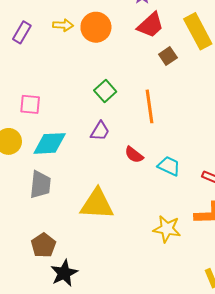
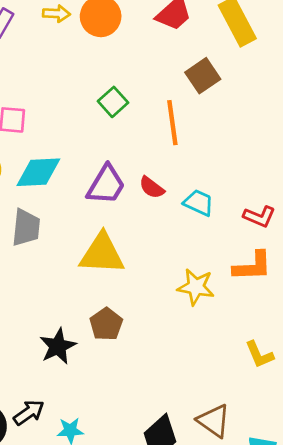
brown square: (168, 56) -> (203, 76), moved, size x1.4
purple trapezoid: (100, 131) -> (106, 185), moved, size x1.5
brown pentagon: (43, 245) -> (106, 324), moved

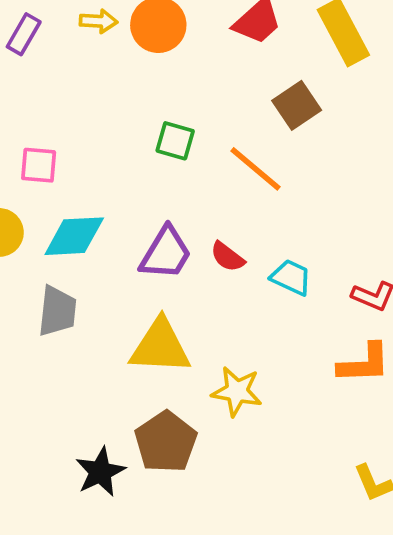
green square: (113, 102) -> (175, 141), turned -32
orange line: (172, 123) -> (256, 169), turned -42
yellow star: (196, 287) -> (237, 391), moved
brown pentagon: (106, 324) -> (166, 442), size x1.4

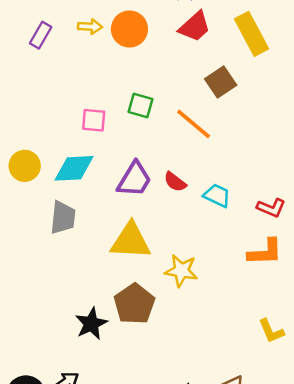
pink square: (39, 165) -> (94, 120), moved

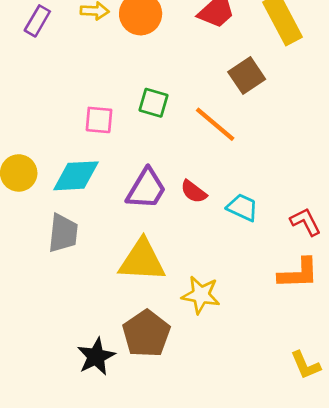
red L-shape: (271, 208) -> (305, 222), turned -140

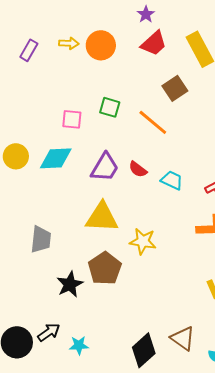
gray trapezoid: (63, 233) -> (41, 239), moved

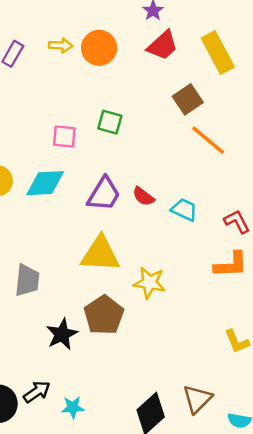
orange line: (153, 122) -> (208, 140), moved
brown triangle: (183, 338) -> (197, 399), turned 40

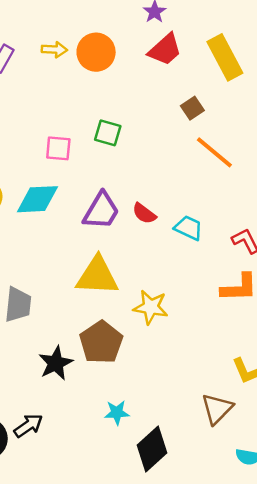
brown square: (188, 99) -> (192, 108), size x0.7
brown triangle: (197, 399) -> (217, 409), moved
cyan star: (73, 407) -> (117, 413), moved

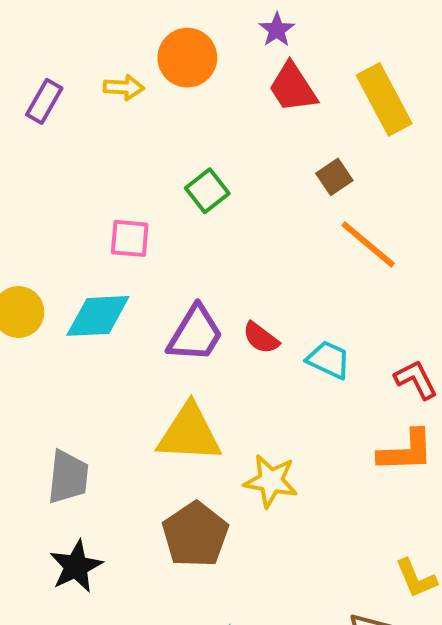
red trapezoid: (165, 50) -> (293, 87), turned 99
orange circle: (96, 52) -> (187, 58), moved
green square: (108, 133) -> (207, 191), moved, turned 36
black star: (56, 363) -> (76, 566), moved

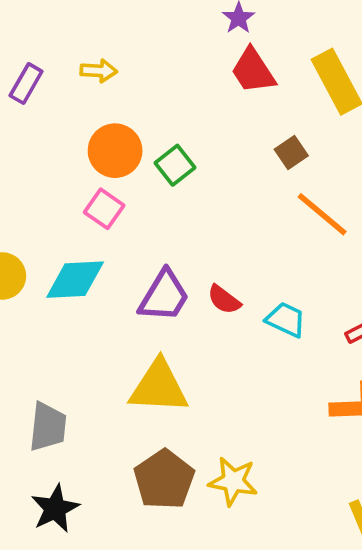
orange circle: (187, 58) -> (115, 151), moved
pink square: (130, 238) -> (104, 209), turned 30
yellow star: (271, 481) -> (233, 481), moved

